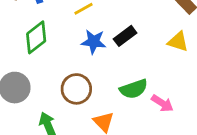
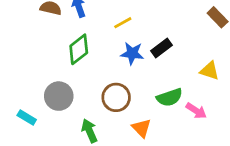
yellow triangle: (178, 42) -> (210, 71), moved

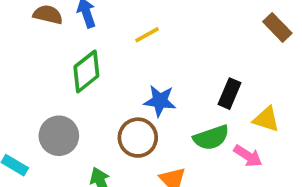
black rectangle: (161, 48) -> (230, 94), moved, turned -30
blue star: (132, 53) -> (160, 101), moved
yellow triangle: (210, 71) -> (266, 119), moved

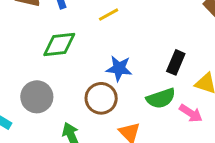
green diamond: (86, 71) -> (59, 45), turned 32

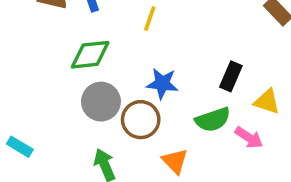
yellow line: (109, 15) -> (150, 19), turned -42
gray circle: (37, 97) -> (101, 102), moved

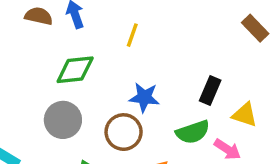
gray circle: (101, 102) -> (63, 120), moved

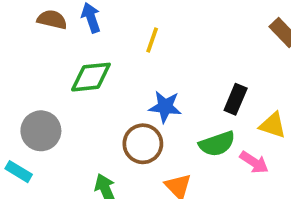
gray circle: (63, 120) -> (41, 131), moved

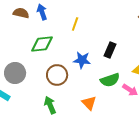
black rectangle: (236, 99) -> (110, 50), moved
brown circle: (143, 144) -> (57, 75), moved

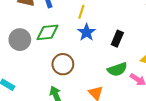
blue star: (82, 60) -> (87, 32), moved, turned 30
gray circle: (15, 73) -> (20, 40), moved

